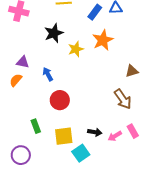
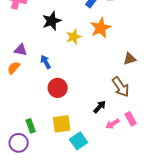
green rectangle: (36, 126) -> (31, 126), moved
black arrow: (95, 132) -> (100, 107), moved, turned -56

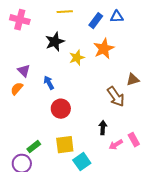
purple triangle: (21, 50) -> (24, 71), turned 32
brown arrow: (121, 87) -> (116, 97), moved
black arrow: (100, 107) -> (103, 128), turned -40
green rectangle: (31, 126) -> (34, 147), turned 72

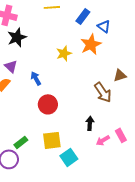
blue triangle: (117, 17) -> (104, 26), moved, turned 40
black star: (55, 42) -> (17, 37), moved

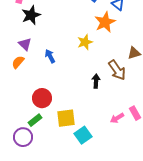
yellow star: (64, 53) -> (85, 42), moved
red circle: (48, 104) -> (42, 98), moved
black arrow: (90, 123) -> (96, 81), moved

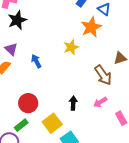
black arrow: (96, 81) -> (73, 103), moved
yellow square: (66, 118) -> (52, 123), turned -30
pink arrow: (117, 118) -> (100, 102), moved

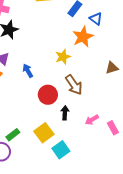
brown arrow: (103, 75) -> (74, 85), moved
pink arrow: (100, 102) -> (92, 120), moved
red circle: (28, 103) -> (48, 95), moved

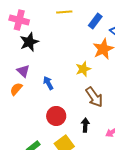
red circle: (48, 95) -> (56, 116), moved

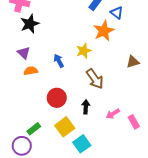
blue arrow: (48, 83) -> (59, 61), moved
orange semicircle: (16, 89) -> (31, 71), moved, turned 40

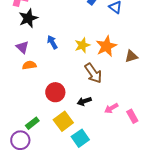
orange star: (104, 31) -> (106, 46), moved
blue arrow: (59, 61) -> (52, 42), moved
black arrow: (86, 107) -> (84, 101), turned -112

